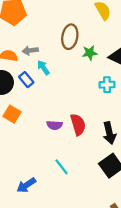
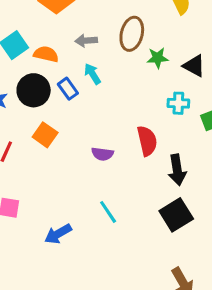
gray arrow: (30, 50) -> (86, 41), moved
red semicircle: (78, 124) -> (147, 141), moved

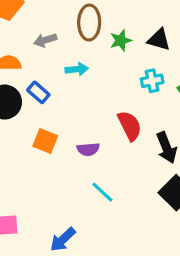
cyan arrow: (92, 74) -> (77, 69), moved, turned 130
orange square: (45, 135) -> (45, 141), moved
cyan line: (108, 212) -> (102, 192), moved

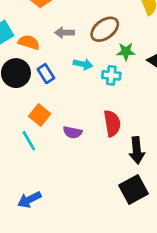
brown ellipse: (89, 23) -> (105, 29), turned 36
cyan cross: (152, 81) -> (111, 75), moved
cyan line: (102, 192) -> (29, 141), moved

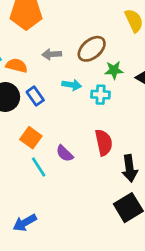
purple semicircle: (73, 132) -> (65, 153), turned 36
cyan line: (29, 141) -> (39, 167), moved

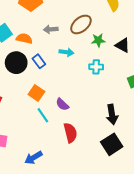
cyan cross: (101, 95) -> (96, 67), moved
red semicircle: (104, 143) -> (70, 133), moved

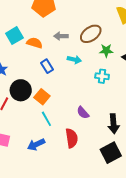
black circle: (16, 63) -> (21, 90), moved
purple semicircle: (62, 104) -> (83, 113), moved
blue arrow: (33, 158) -> (36, 144), moved

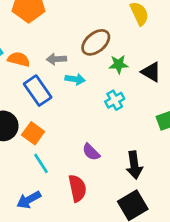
gray arrow: (61, 36) -> (56, 59), moved
blue rectangle: (47, 66) -> (38, 91), size x1.5
cyan cross: (102, 76) -> (115, 100), turned -32

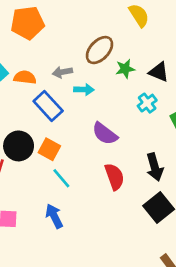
cyan cross: (115, 100) -> (147, 103), moved
purple semicircle: (91, 152) -> (105, 134), moved, size x1.4
red semicircle: (77, 188) -> (114, 177), moved
blue arrow: (29, 200) -> (54, 216), turned 100

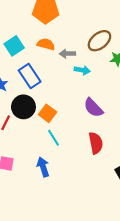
orange semicircle: (25, 77) -> (46, 44), moved
blue rectangle: (48, 106) -> (30, 76), moved

